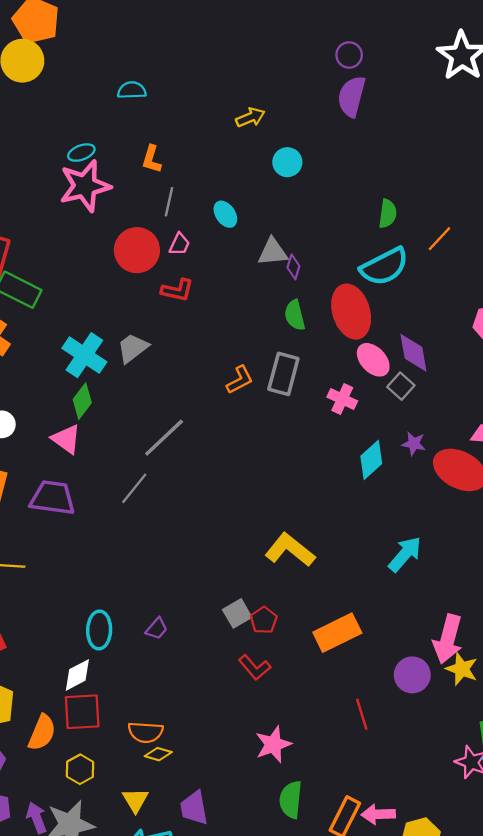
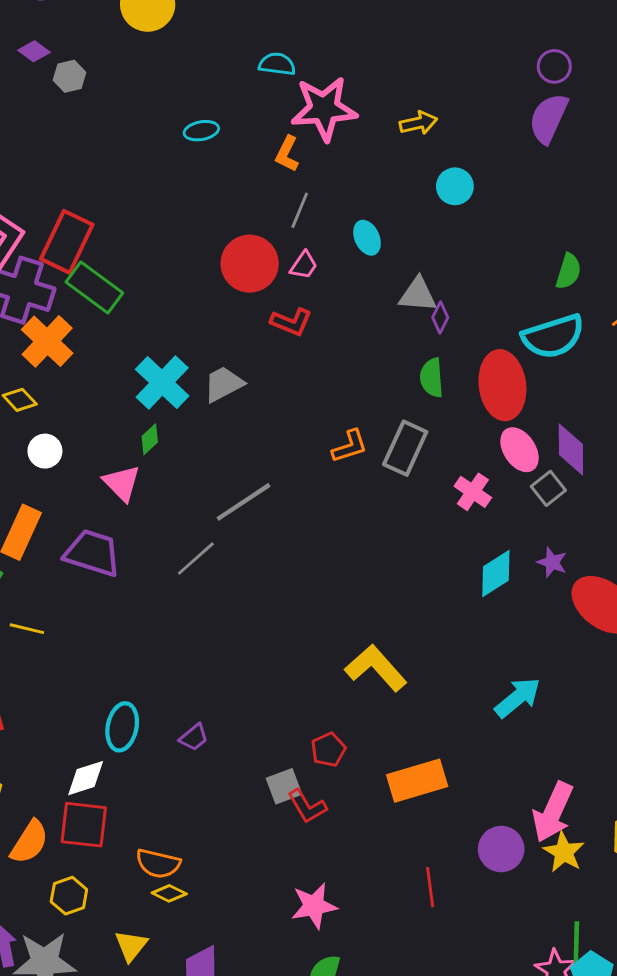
pink star: (85, 186) -> (324, 109), moved
green diamond: (82, 401) -> (150, 439), size x0.7
gray square: (237, 613) -> (284, 786), moved

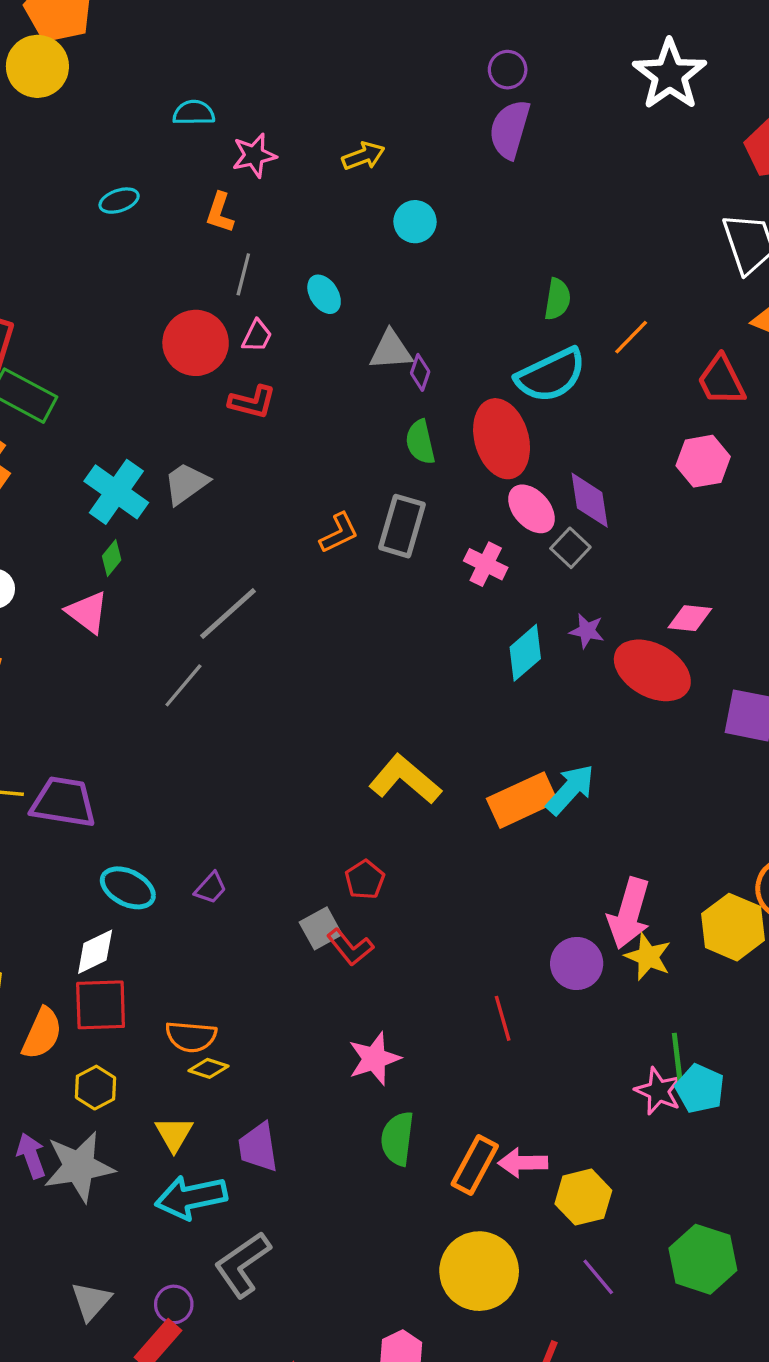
pink star: (324, 109) -> (254, 155), size x0.6
purple trapezoid: (92, 553) -> (63, 802), moved
cyan ellipse: (122, 727) -> (128, 888), turned -66
orange rectangle: (417, 781) -> (522, 800), moved

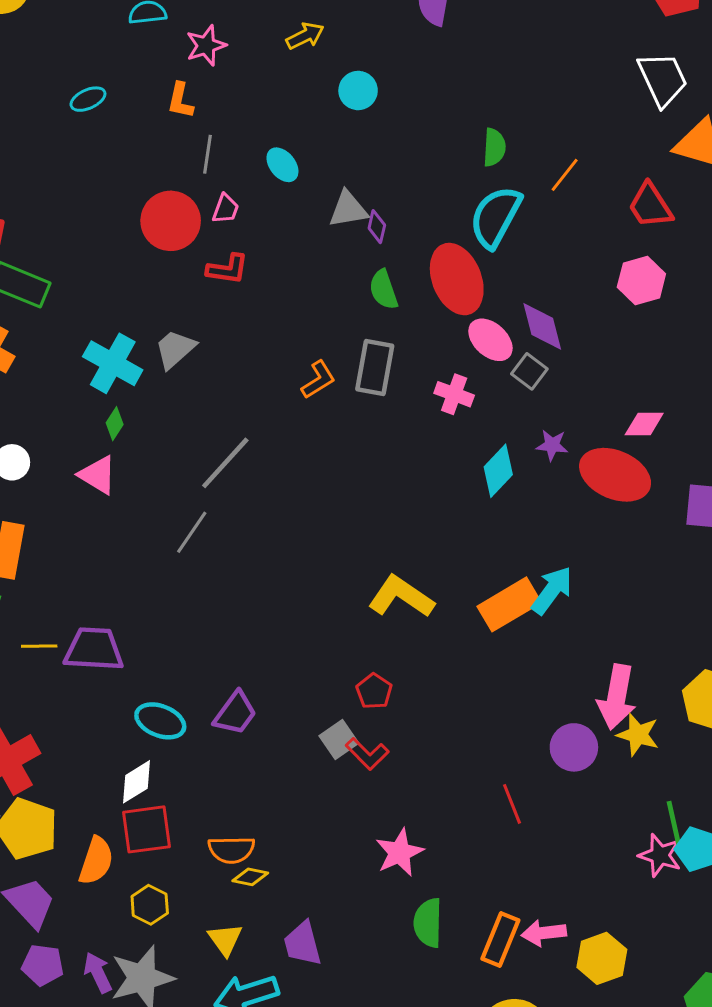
cyan semicircle: (551, 375) -> (496, 217), turned 150
purple trapezoid: (211, 888) -> (235, 713), size x1.5

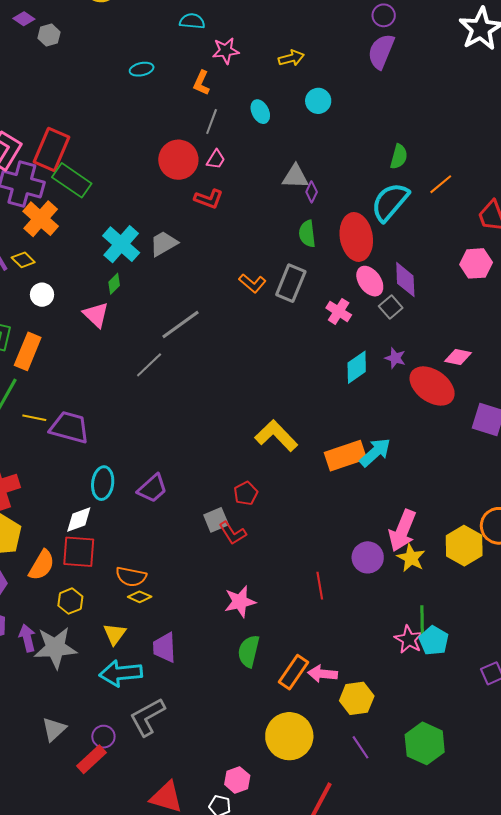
cyan ellipse: (282, 165) -> (260, 112), moved
orange L-shape: (318, 380) -> (252, 283), turned 60
cyan ellipse: (160, 721) -> (103, 483), turned 64

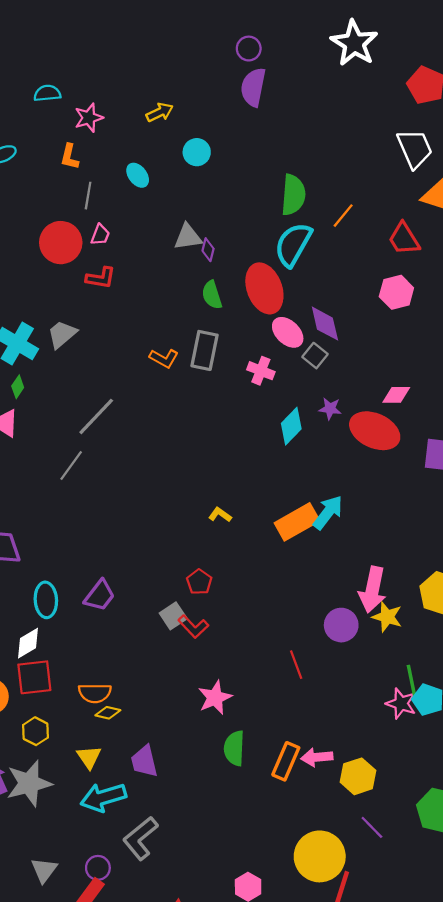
green semicircle: (399, 157) -> (293, 195), size x1.5
yellow L-shape: (276, 436) -> (220, 515), size x0.5
yellow circle: (289, 736) -> (320, 856), moved

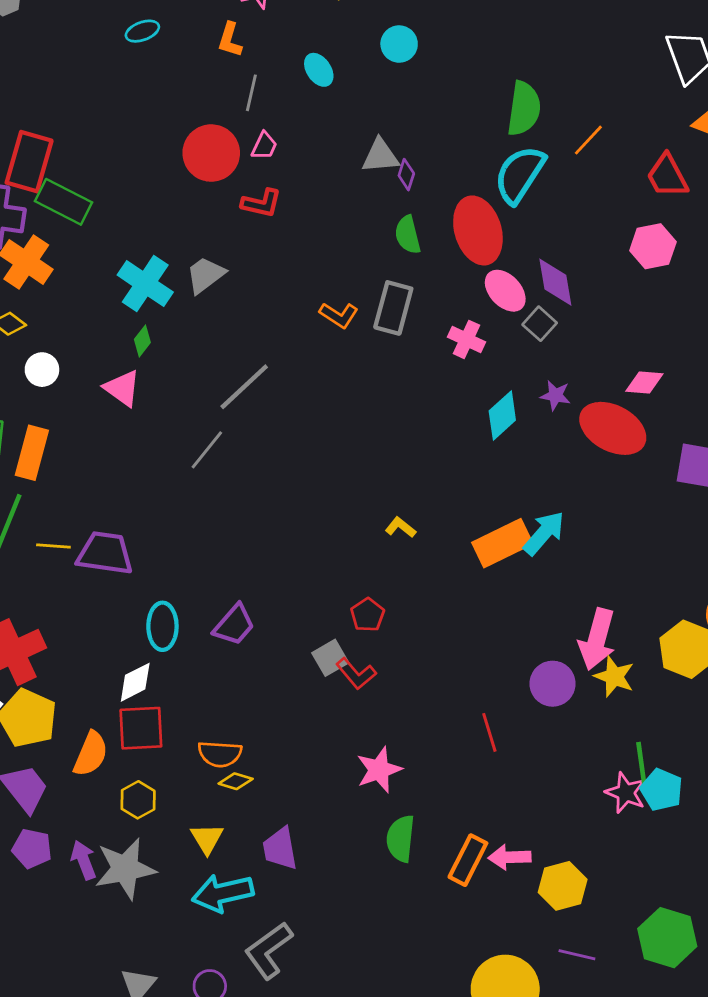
purple line: (372, 827) -> (577, 955), turned -36

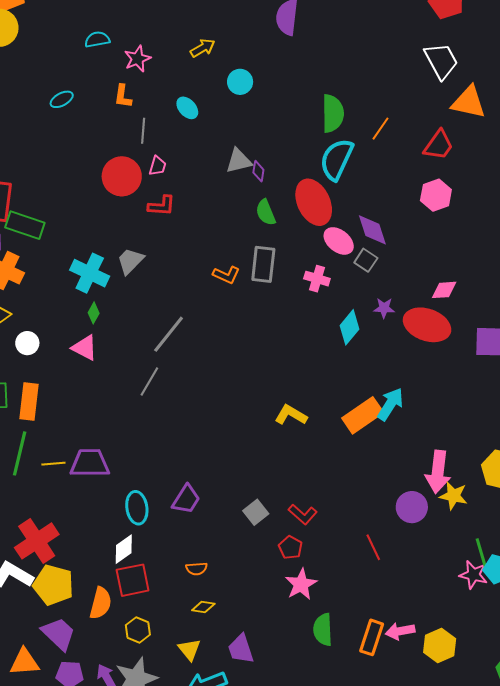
red trapezoid: (667, 176) -> (439, 145), turned -108
yellow L-shape: (401, 527) -> (291, 415), size x1.5
red pentagon: (368, 615) -> (290, 547), moved
red L-shape: (356, 674) -> (303, 514), moved
orange semicircle: (220, 754) -> (197, 569), moved, size x0.7

